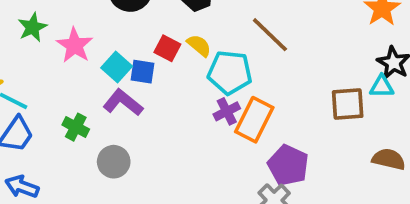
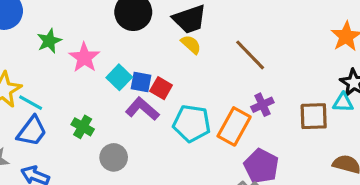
yellow semicircle: (199, 46) -> (191, 44), moved
red square: (167, 48) -> (161, 88), moved
cyan pentagon: (230, 72) -> (192, 123), moved
purple L-shape: (123, 103) -> (142, 109), moved
purple cross: (227, 111) -> (262, 105), moved

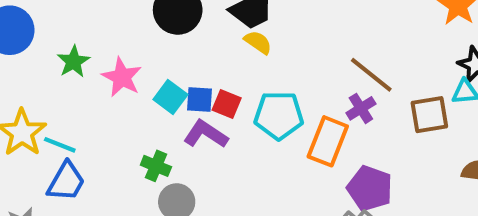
brown line: (250, 55) -> (371, 75), moved
cyan pentagon: (192, 123) -> (279, 115), moved
green cross: (83, 127) -> (156, 166), moved

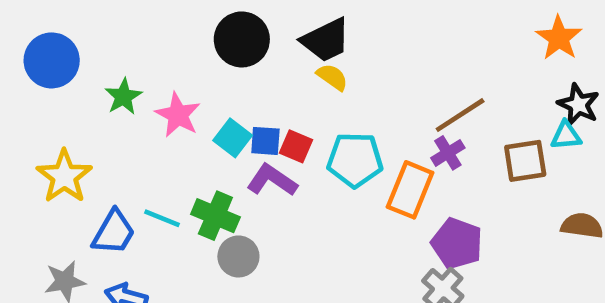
brown line: (371, 75) -> (460, 115), turned -72
cyan line: (60, 145) -> (162, 218), moved
green cross: (156, 166) -> (215, 216), size x1.4

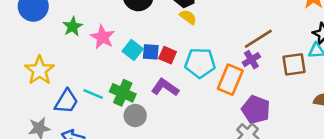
purple L-shape: (272, 180) -> (165, 87), moved

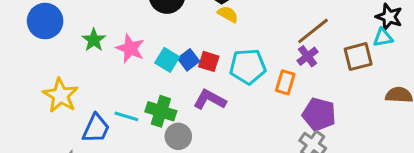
blue square: (151, 52) -> (189, 60), turned -36
orange rectangle: (230, 80) -> (285, 82), size x0.7

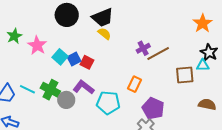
purple cross: (308, 56) -> (143, 48), moved
cyan pentagon: (248, 66) -> (108, 103), moved
gray circle: (178, 136) -> (66, 100), moved

